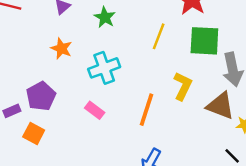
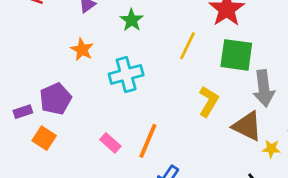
pink rectangle: (95, 110) -> (110, 143), moved
orange line: (146, 110) -> (148, 141), moved

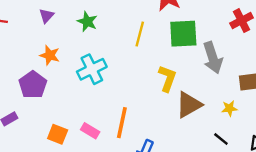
purple pentagon: (56, 99) -> (33, 85), moved
brown triangle: (247, 126) -> (189, 105), moved, turned -44
orange square: (44, 138) -> (58, 134), moved

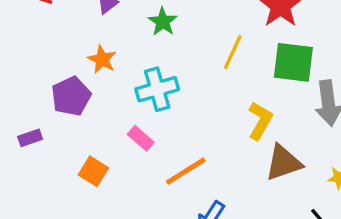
orange line: (122, 123) -> (186, 171), turned 36
pink rectangle: (90, 131) -> (141, 138), moved

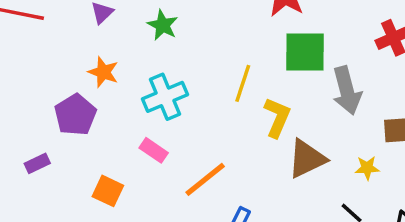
yellow line: (233, 52) -> (243, 83), moved

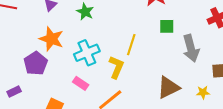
green square: (305, 52) -> (167, 26), size x0.6
orange star: (103, 72) -> (51, 39), size x1.4
yellow L-shape: (277, 117) -> (116, 67), moved

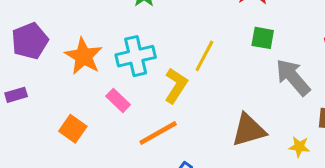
orange star: (51, 39) -> (84, 56), moved
gray arrow: (191, 48) -> (293, 77), turned 144
purple pentagon: (36, 63) -> (30, 41), moved

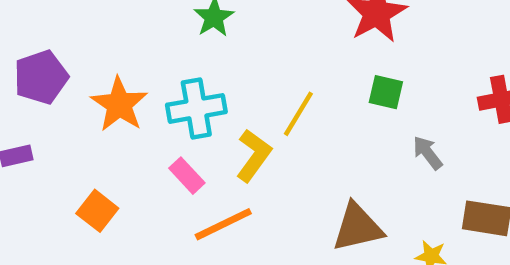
gray arrow: (293, 77) -> (428, 153), size x0.6
pink rectangle: (118, 100) -> (187, 176), moved

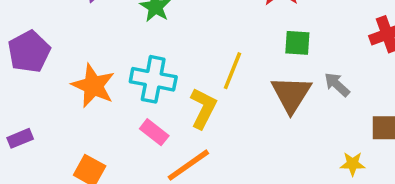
purple pentagon: (41, 77) -> (29, 52), moved
cyan cross: (196, 108) -> (153, 79), turned 30
brown triangle: (358, 227) -> (291, 94), moved, turned -36

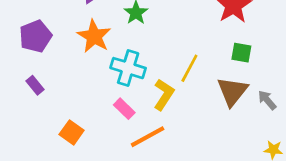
gray arrow: (337, 85) -> (267, 100), moved
orange star: (93, 86) -> (94, 36), moved
purple rectangle: (20, 138) -> (35, 85), moved, turned 66

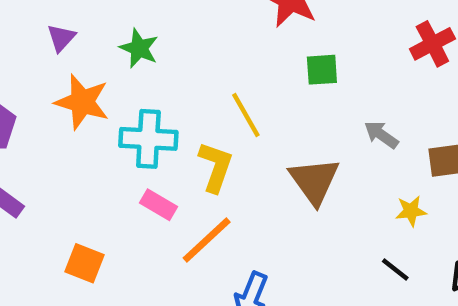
yellow line: (189, 68) -> (246, 115), turned -44
brown triangle: (232, 91) -> (314, 181), moved

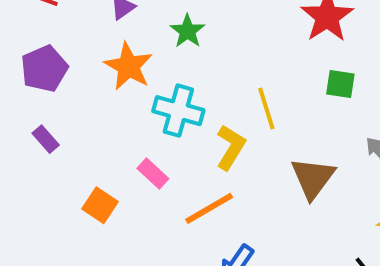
pink rectangle: (159, 205) -> (153, 173), moved

